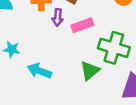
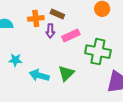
green triangle: (90, 71) -> (66, 73), moved

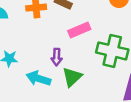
purple arrow: (50, 31) -> (57, 57), moved

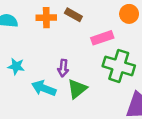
pink rectangle: (79, 30) -> (102, 38), moved

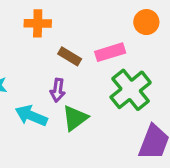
brown rectangle: (73, 15) -> (70, 56), moved
green cross: (119, 66) -> (131, 90), turned 32

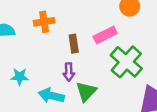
brown rectangle: (70, 56) -> (74, 44), turned 60

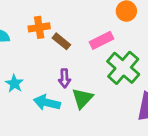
brown rectangle: (74, 44) -> (61, 41), moved, turned -42
cyan star: (20, 77) -> (14, 84), turned 30

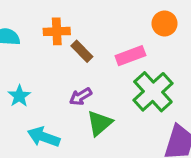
purple arrow: (65, 78) -> (81, 97), turned 54
cyan arrow: (47, 103) -> (44, 137), moved

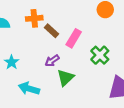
pink rectangle: (130, 56) -> (74, 38), moved, turned -36
green cross: (153, 92) -> (100, 55), size x0.7

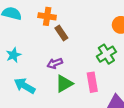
pink rectangle: (74, 38) -> (92, 82), moved, turned -54
green cross: (100, 55) -> (106, 54), moved

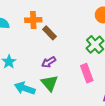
green triangle: (64, 84) -> (50, 83), moved, turned -30

